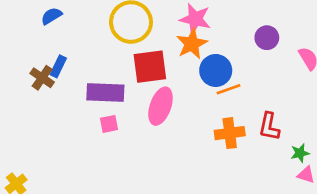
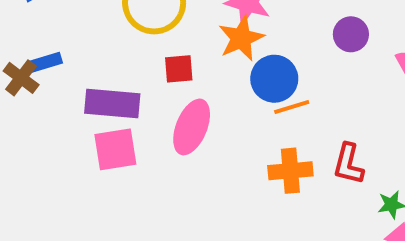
blue rectangle: (58, 66) -> (45, 62), turned 45
red square: (150, 67) -> (179, 69), size x0.6
pink square: (109, 124) -> (115, 149), size x1.6

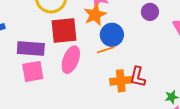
red square: (179, 69) -> (64, 31), size x1.8
orange line: (292, 107) -> (106, 50), moved
red L-shape: (348, 164) -> (138, 77), moved

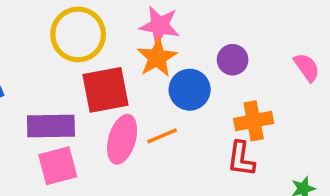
purple circle: (150, 12) -> (233, 60), moved
orange line: (106, 50) -> (162, 136), moved
orange cross: (121, 81) -> (254, 121), moved

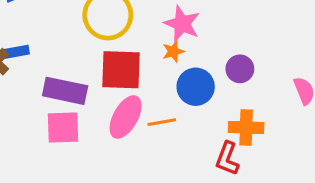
orange star: (157, 57) -> (173, 51), size x0.6

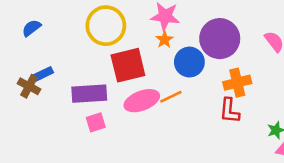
purple circle: (240, 69) -> (220, 39), size x1.8
pink ellipse: (126, 117) -> (142, 101), turned 56
pink square: (63, 127) -> (96, 122), size x0.7

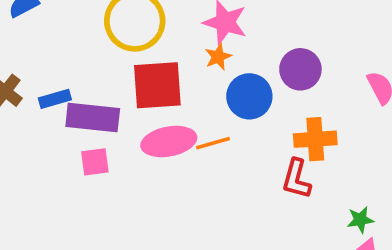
purple circle: (220, 39) -> (300, 69), size x0.7
blue rectangle: (43, 74) -> (55, 99), moved

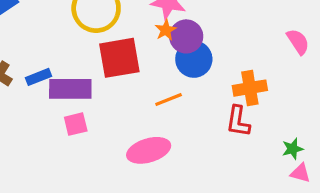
purple circle: (300, 69) -> (186, 36), moved
pink ellipse: (169, 141) -> (149, 150), moved

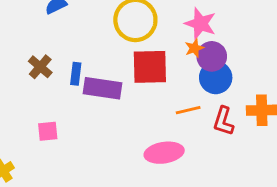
blue rectangle: (39, 77) -> (76, 74), turned -70
red L-shape: (238, 121) -> (223, 121), moved
pink square: (76, 124) -> (48, 131), moved

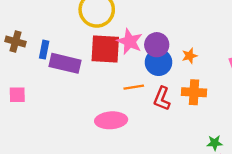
pink star: (200, 24) -> (130, 41), moved
orange star: (194, 48) -> (190, 56), moved
brown cross: (40, 67) -> (15, 41), turned -30

